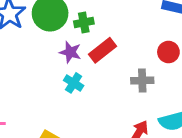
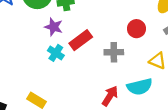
red rectangle: (103, 50) -> (81, 40), moved

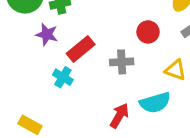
cyan cross: (56, 53) -> (63, 77), moved

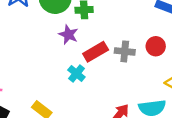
gray cross: (122, 62) -> (125, 51), moved

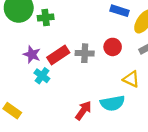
purple star: (68, 35) -> (32, 54), moved

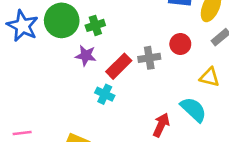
purple star: (32, 54) -> (86, 56), moved
cyan semicircle: (113, 103) -> (193, 110), turned -115

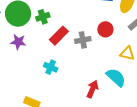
purple star: (86, 56) -> (18, 42), moved
red rectangle: (119, 66) -> (59, 36), moved

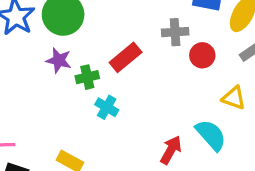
green cross: (43, 17) -> (87, 77), moved
gray cross: (83, 40) -> (175, 32), moved

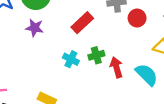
green cross: (87, 77) -> (96, 55), moved
red arrow: (171, 150) -> (116, 67), moved, turned -42

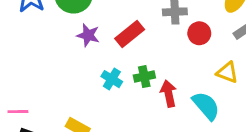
purple star: (35, 28) -> (88, 35), moved

